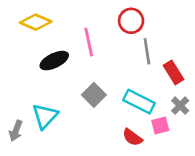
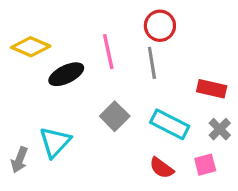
yellow diamond: (36, 22) -> (31, 47), moved
gray line: (147, 51) -> (152, 63), moved
red rectangle: (173, 72) -> (212, 89), turned -45
pink square: (160, 125) -> (205, 165), moved

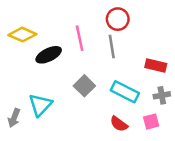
gray cross: (220, 129) -> (162, 95), turned 35

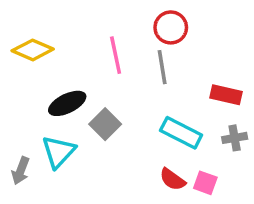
black ellipse: (49, 55) -> (67, 103), moved
gray square: (84, 86) -> (105, 124), moved
pink square: (151, 122) -> (205, 183), moved, turned 35

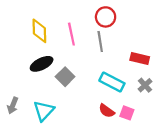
yellow diamond: (33, 50) -> (39, 31), moved, turned 65
gray cross: (235, 138) -> (145, 85), turned -32
cyan triangle: (59, 152) -> (44, 111), moved

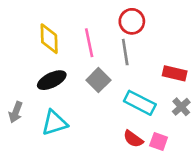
gray square: (65, 77) -> (98, 80), moved
gray arrow: (13, 105) -> (16, 112), moved
cyan triangle: (44, 111) -> (54, 123), moved, turned 30

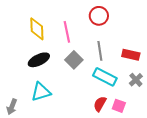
gray line: (125, 52) -> (100, 51), moved
gray arrow: (16, 112) -> (12, 107), moved
red semicircle: (133, 139) -> (100, 104), turned 84

